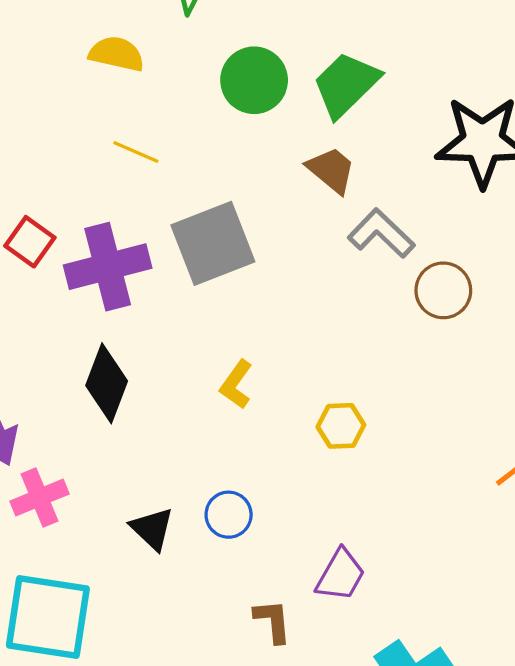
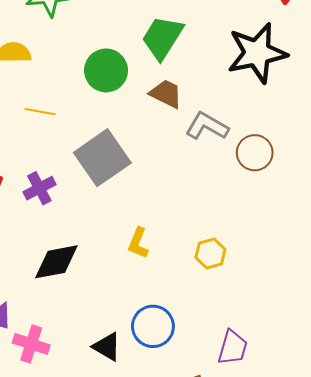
green circle: (254, 80) -> (106, 70), moved
purple cross: (108, 267) -> (39, 188), size x0.6
black diamond: (107, 383) -> (56, 262), turned 72
pink cross: (39, 498) -> (31, 344), turned -36
blue circle: (229, 515) -> (153, 326), size x1.4

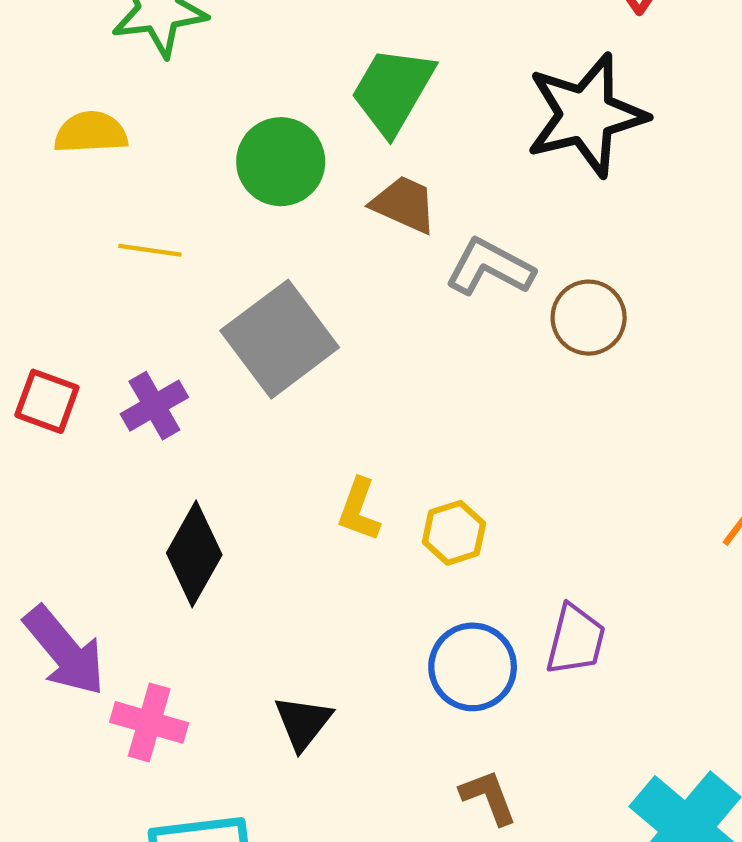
yellow hexagon: (210, 254) -> (454, 533), moved
black diamond: (56, 262) -> (194, 554), turned -48
blue circle: (153, 326) -> (473, 667), moved
black triangle: (107, 347) -> (303, 722), turned 40
purple trapezoid: (233, 348) -> (576, 640), moved

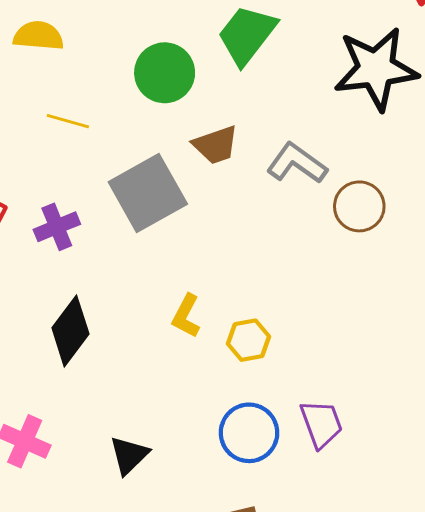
brown trapezoid: (404, 204) -> (216, 145), moved, turned 129
purple trapezoid: (576, 640) -> (321, 424), turned -42

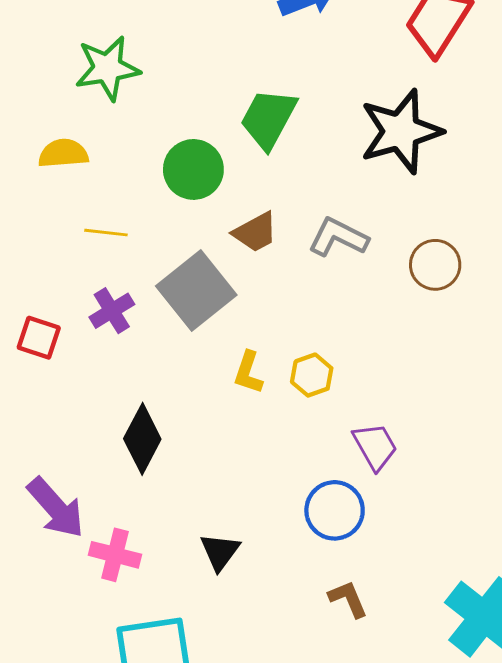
brown circle: (359, 206) -> (435, 265), moved
purple cross: (57, 227) -> (112, 311), moved
yellow L-shape: (186, 316) -> (248, 373), moved
yellow hexagon: (249, 340) -> (312, 375), moved
purple trapezoid: (321, 424) -> (375, 446), moved

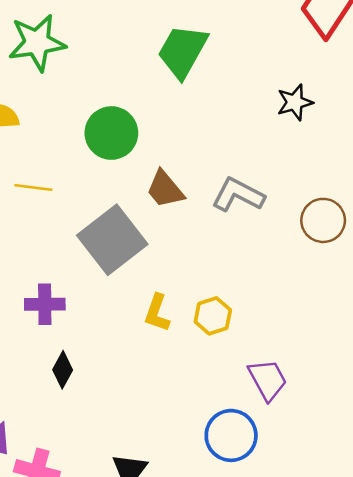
green trapezoid: (268, 119) -> (183, 51), moved
black star: (401, 131) -> (295, 102), size x0.5
brown trapezoid: (255, 232) -> (165, 189), turned 78
purple cross: (112, 311) -> (45, 304), moved, turned 30
black diamond: (142, 439) -> (63, 370), size x0.6

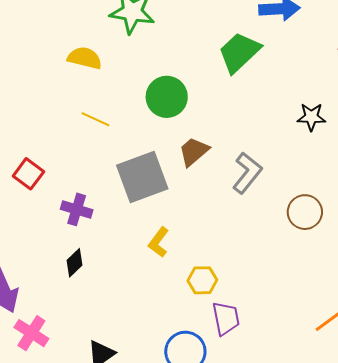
brown trapezoid: (165, 189) -> (194, 152), turned 72
gray L-shape: (238, 195) -> (247, 173), turned 84
yellow hexagon: (213, 316) -> (202, 280), moved

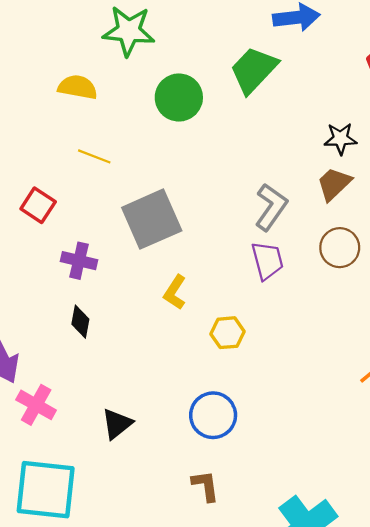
green circle: (167, 97) -> (179, 98), moved
brown trapezoid: (194, 152) -> (334, 184), moved
red square: (28, 174) -> (38, 205), moved
black diamond: (75, 263) -> (80, 322), turned -32
purple trapezoid: (226, 318) -> (267, 261), moved

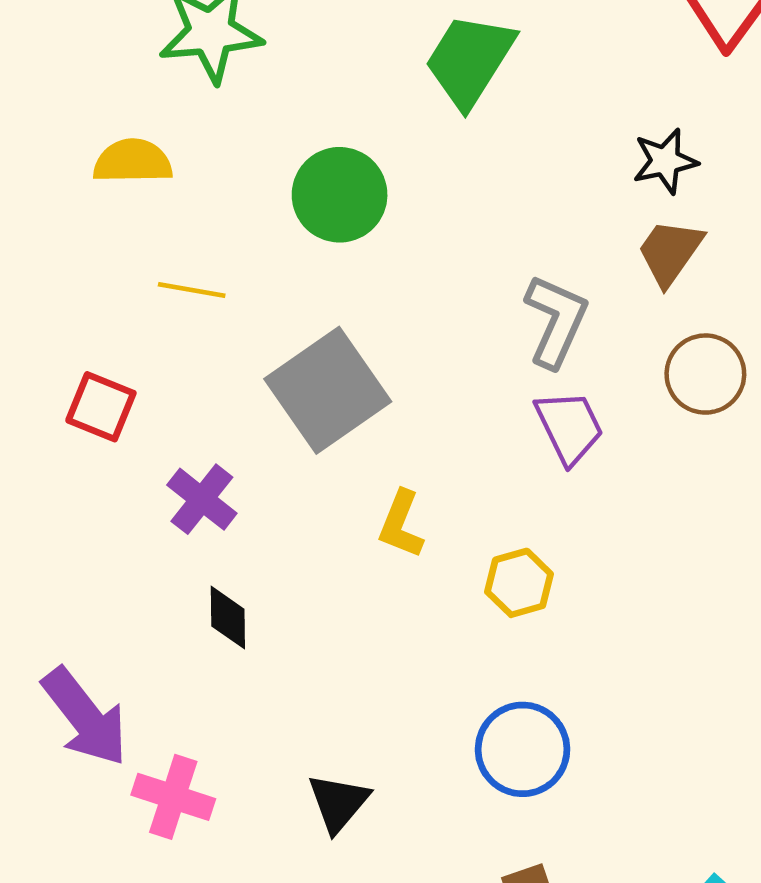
green circle: (179, 98) -> (340, 195), moved
purple cross: (79, 261) -> (202, 499), turned 36

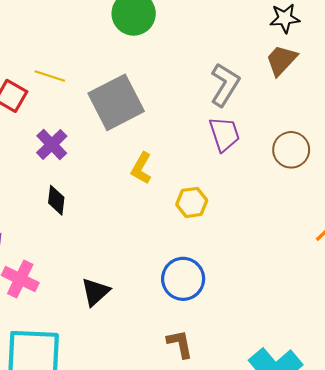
yellow line: (192, 290) -> (50, 76), moved
brown circle: (705, 374) -> (291, 150), moved

